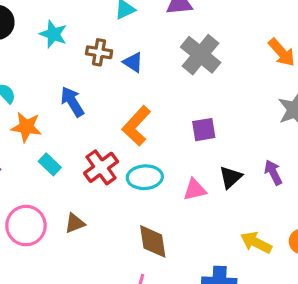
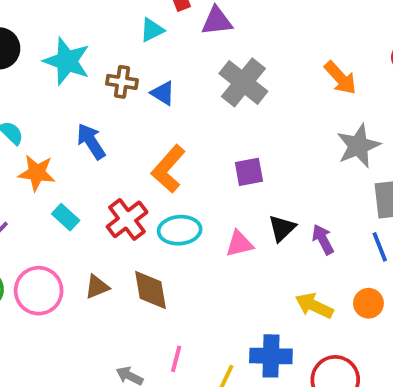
cyan star: (53, 34) -> (67, 61), size x1.4
purple arrow: (273, 172) -> (323, 239), moved
brown diamond: (153, 241) -> (150, 290), moved

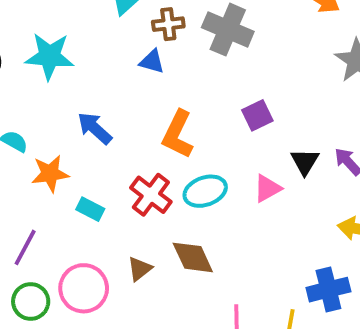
brown cross: (122, 82) -> (168, 24), moved

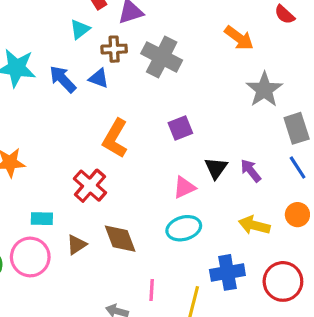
blue arrow: (95, 128) -> (63, 79), moved
cyan ellipse: (205, 191) -> (184, 228), moved
cyan rectangle: (90, 209) -> (42, 219), moved, turned -30

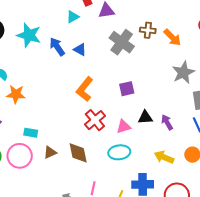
brown cross: (114, 49) -> (148, 30), moved
black triangle: (216, 168) -> (145, 117), turned 42
red cross: (90, 186) -> (95, 120), moved

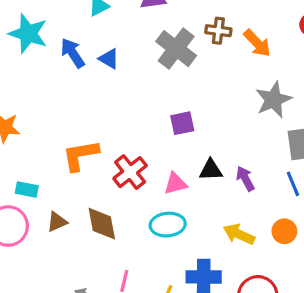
orange L-shape: (85, 89) -> (80, 155), moved, turned 40

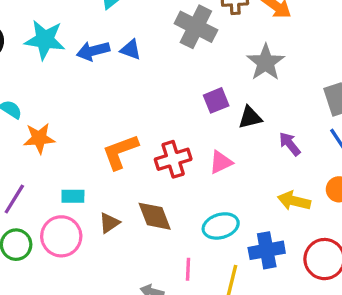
blue arrow: (73, 53) -> (93, 51), turned -60
gray star: (273, 100) -> (266, 62), moved
black triangle: (211, 170) -> (250, 118), moved
red cross: (130, 172) -> (173, 159), turned 32
cyan ellipse: (168, 225) -> (221, 226), moved

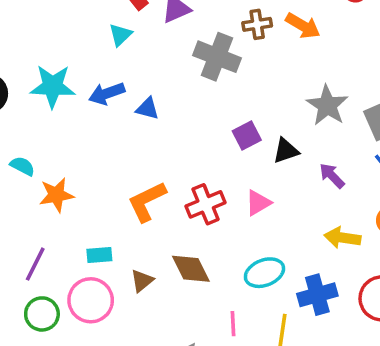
blue triangle: (131, 50) -> (147, 108), moved
gray star: (266, 62) -> (327, 105), moved

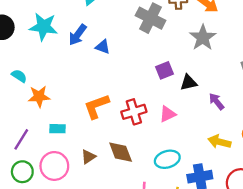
blue arrow: (107, 94) -> (78, 35), turned -40
gray star: (327, 105) -> (203, 38), moved
cyan rectangle: (99, 255) -> (58, 129), moved

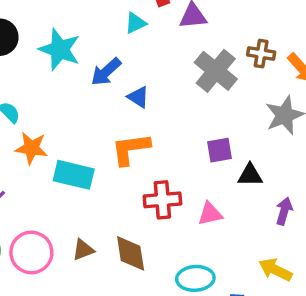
purple arrow: (217, 101) -> (284, 211), turned 42
orange L-shape: (96, 106) -> (131, 149), moved
cyan rectangle: (58, 129) -> (74, 175), moved, size x1.6

